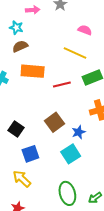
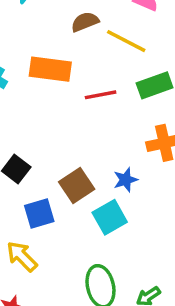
brown semicircle: (20, 46) -> (85, 22), moved
brown square: (55, 122) -> (77, 185), moved

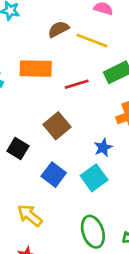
brown square: (77, 185) -> (57, 126), moved
blue square: (39, 214) -> (54, 175), moved, turned -30

